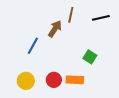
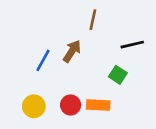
black line: (101, 18) -> (132, 45), moved
brown arrow: (55, 29) -> (72, 51), moved

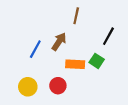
black line: (132, 45) -> (108, 36), turned -48
orange rectangle: (98, 105) -> (75, 64), moved

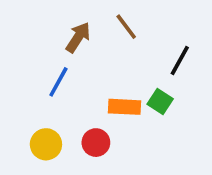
brown line: (76, 16) -> (126, 27), turned -49
brown arrow: (59, 42) -> (78, 37), moved

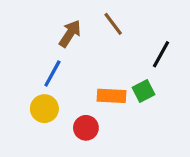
green square: (160, 102) -> (143, 91), turned 30
yellow circle: (46, 144) -> (44, 109), moved

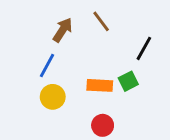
yellow circle: (44, 109) -> (53, 97), moved
red circle: (86, 128) -> (103, 125), moved

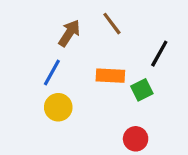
orange rectangle: (100, 85) -> (110, 76), moved
red circle: (103, 125) -> (136, 139), moved

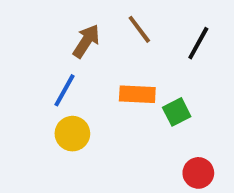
black line: (159, 54) -> (198, 43), moved
red circle: (136, 139) -> (198, 173), moved

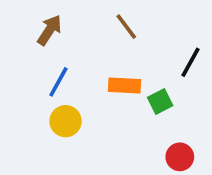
brown arrow: (86, 41) -> (49, 30), moved
black line: (198, 43) -> (191, 62), moved

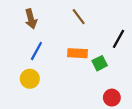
brown arrow: (49, 30) -> (31, 19), turned 132
yellow circle: (66, 121) -> (30, 79), moved

